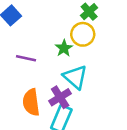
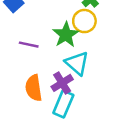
green star: (64, 48) -> (66, 35), size x1.5

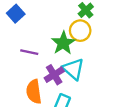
purple cross: (62, 83) -> (54, 75), moved

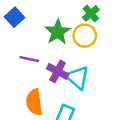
green star: (63, 43) -> (58, 32), moved
purple cross: (54, 75) -> (58, 71), moved, turned -30

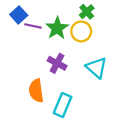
purple line: (29, 59) -> (33, 26), moved
cyan triangle: (77, 78) -> (97, 68), moved

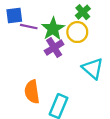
blue square: (19, 15) -> (14, 15), turned 35
purple cross: (57, 63) -> (54, 48), moved, turned 30

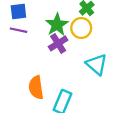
purple line: (29, 27) -> (18, 30), moved

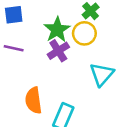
purple line: (18, 30) -> (14, 48), moved
cyan triangle: (97, 64) -> (102, 74), turned 30

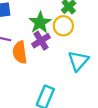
orange semicircle: (34, 100) -> (20, 52), moved

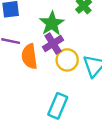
yellow circle: (63, 26) -> (67, 60), moved

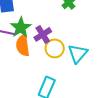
green star: (52, 23) -> (21, 27), moved

